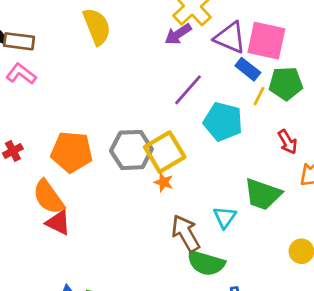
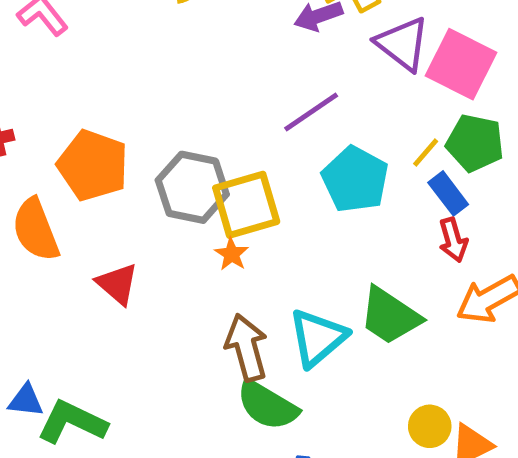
blue rectangle: (248, 69) -> (448, 193), moved
cyan triangle: (225, 217) -> (318, 338), size x1.5
red triangle: (58, 223) -> (117, 284), moved

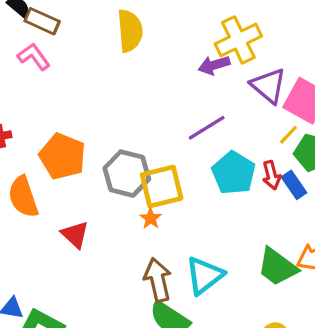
yellow line: (426, 153) -> (288, 135), moved
red arrow: (453, 240) -> (271, 175), moved
green trapezoid: (390, 316) -> (277, 267), moved

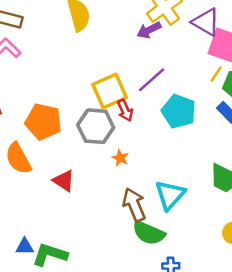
purple triangle: (268, 86) -> (206, 22), moved
red arrow: (271, 175) -> (125, 110), moved
yellow square: (162, 186) -> (110, 91), moved

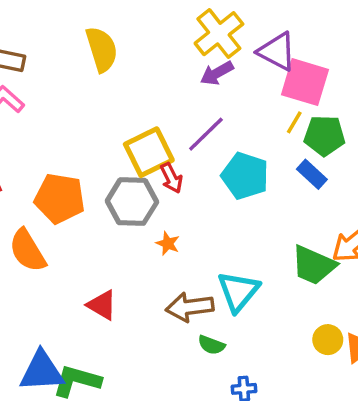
purple arrow: (149, 30) -> (217, 73), moved
red triangle: (64, 181) -> (102, 305), moved
brown arrow: (134, 205) -> (190, 307), turned -72
green semicircle: (149, 233) -> (211, 345), size x0.6
blue triangle: (25, 247) -> (42, 371), size x1.8

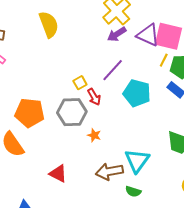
purple triangle: (277, 52) -> (148, 35), moved
yellow square: (149, 152) -> (80, 83), size x0.5
green semicircle: (211, 345) -> (133, 191), moved

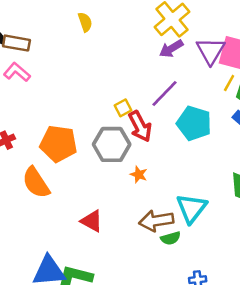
yellow semicircle: (49, 24) -> (85, 22), moved, size x0.6
purple triangle: (148, 35) -> (211, 51), turned 35
red arrow: (94, 97) -> (140, 126), size x1.4
green semicircle: (133, 191) -> (171, 238), moved, turned -35

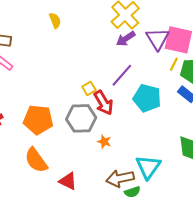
orange semicircle: (36, 183) -> (36, 160), moved

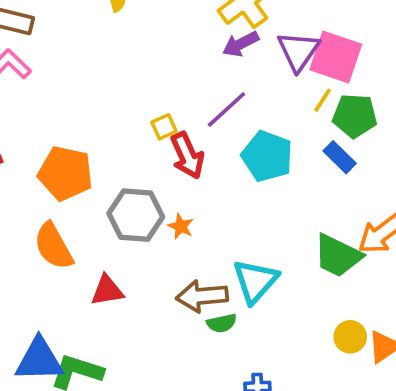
gray hexagon: (81, 118) -> (136, 215), moved
red triangle: (68, 181) -> (107, 290), turned -42

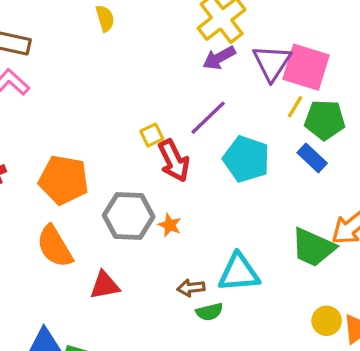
cyan triangle: (255, 281) -> (239, 273), turned 45
brown arrow: (202, 296) -> (191, 288), size x0.6

